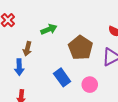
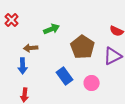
brown arrow: (27, 49) -> (31, 48), turned 72

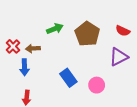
red cross: (12, 20) -> (13, 46), moved
brown pentagon: (83, 47) -> (87, 34), moved

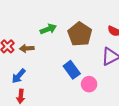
blue arrow: (24, 67) -> (19, 76), moved, turned 42
blue rectangle: (68, 78) -> (72, 70), moved

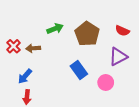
pink circle: (89, 84) -> (106, 82), moved

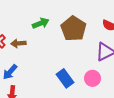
blue rectangle: (79, 70) -> (65, 78), moved

